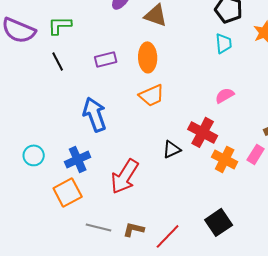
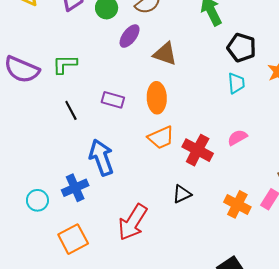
purple rectangle: (106, 59) -> (113, 100), turned 30
black line: (58, 61) -> (71, 110), moved
red cross: (203, 132) -> (198, 150), moved
blue cross: (78, 159) -> (75, 188), moved

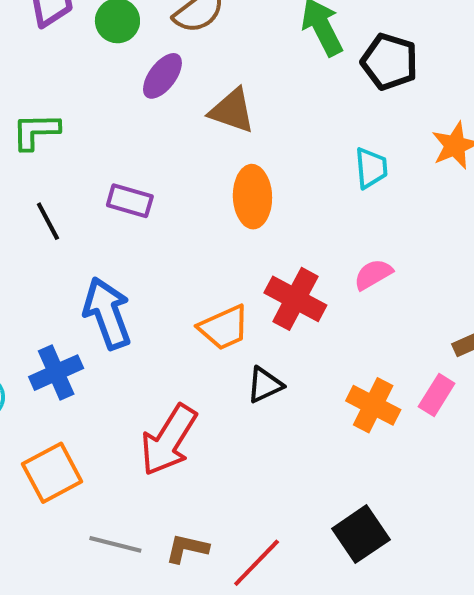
black pentagon: (242, 48) -> (390, 62), moved
orange ellipse: (157, 98) -> (252, 197), moved
orange trapezoid: (161, 138) -> (224, 328), moved

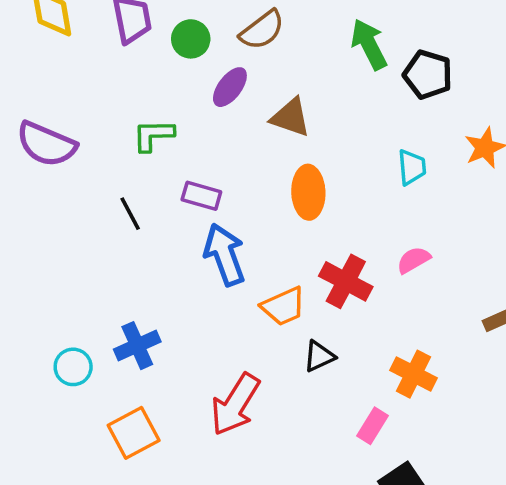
green L-shape: (36, 131) -> (153, 135), moved
blue arrow: (107, 313) -> (225, 255), moved
pink rectangle: (437, 395) -> (373, 426), moved

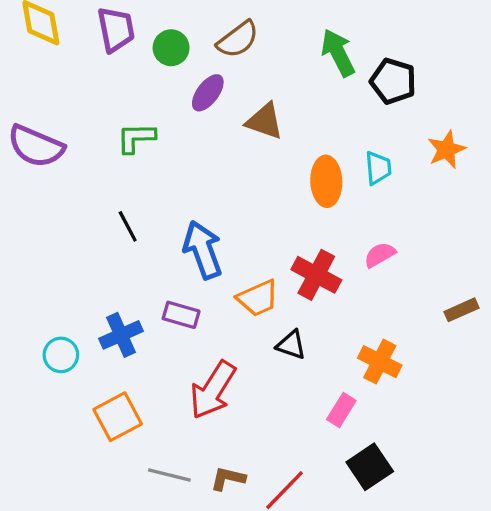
orange ellipse: (308, 192) -> (326, 181), moved
purple rectangle: (201, 196) -> (181, 315), moved
black line: (130, 214) -> (128, 226), moved
black triangle: (319, 356) -> (291, 345), turned 44

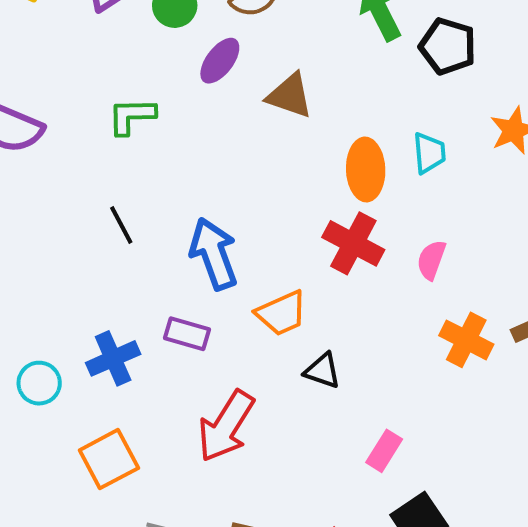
pink semicircle: (380, 255) -> (431, 260), turned -40
red cross: (316, 275) -> (353, 243), moved
orange cross: (380, 362) -> (466, 340), moved

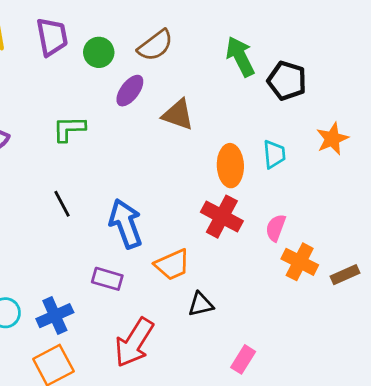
orange cross: (466, 340) -> (300, 262), moved
blue cross: (113, 358) -> (55, 316), moved
black triangle: (323, 371) -> (201, 304), turned -32

